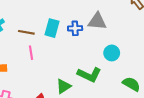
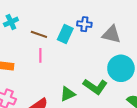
blue cross: (75, 28) -> (84, 24), moved
cyan circle: (112, 53) -> (121, 68), size x1.6

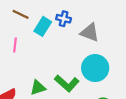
brown line: (39, 34) -> (21, 14), moved

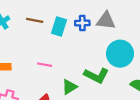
blue cross: (64, 19) -> (82, 23), moved
pink line: (15, 45) -> (45, 65), moved, turned -72

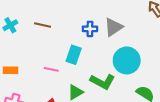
gray triangle: (106, 21) -> (113, 27), turned -42
cyan rectangle: (59, 27) -> (74, 55), moved

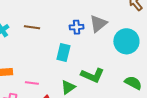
cyan circle: (127, 60) -> (126, 41), moved
pink line: (51, 69) -> (32, 83), moved

